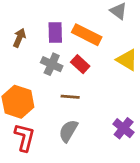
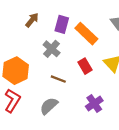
red rectangle: (80, 64) -> (85, 66), moved
purple cross: (124, 128) -> (94, 104), moved

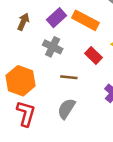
purple rectangle: (62, 24) -> (56, 18), turned 48

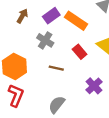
gray semicircle: (66, 109) -> (57, 105), moved

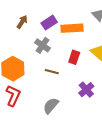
orange rectangle: (76, 21) -> (72, 28), turned -40
red rectangle: (80, 52) -> (74, 57), turned 56

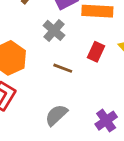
purple cross: (86, 90) -> (106, 121), moved

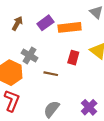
gray cross: (54, 30) -> (29, 55), moved

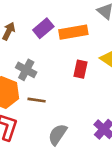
brown line: (51, 74) -> (37, 100), moved

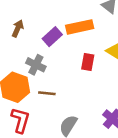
purple rectangle: (43, 28) -> (52, 37), moved

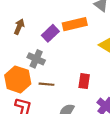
red rectangle: (88, 62) -> (84, 81), moved

